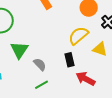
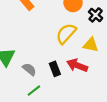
black rectangle: (70, 60) -> (55, 69), moved
red arrow: (85, 79) -> (77, 65), moved

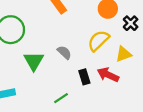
yellow triangle: (91, 45) -> (123, 54), turned -35
gray semicircle: (29, 69) -> (64, 52), moved

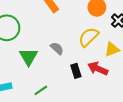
green line: (61, 98) -> (41, 90), moved

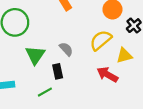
black rectangle: (76, 71) -> (58, 71), moved

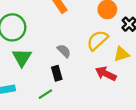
green triangle: (35, 55) -> (22, 58), moved

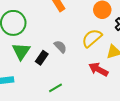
black rectangle: (57, 73) -> (42, 58), moved, turned 48
green line: (45, 94) -> (56, 88), moved

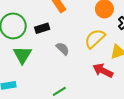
black rectangle: (42, 58) -> (42, 28), moved, turned 40

